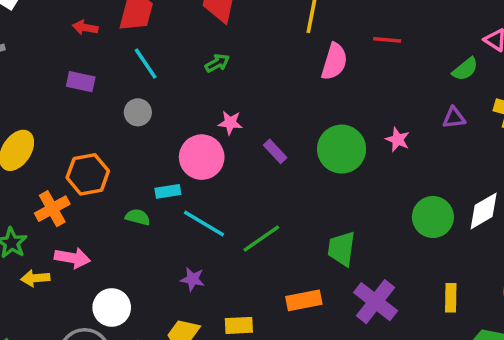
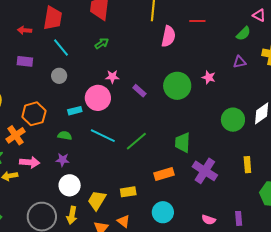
cyan rectangle: (168, 191) -> (75, 111), moved
purple star: (193, 279) -> (63, 160), moved
white circle: (112, 307) -> (70, 185), moved

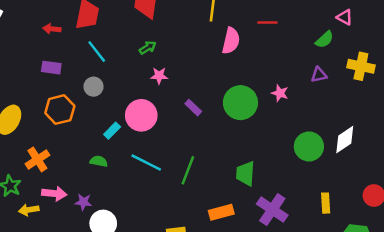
pink star: (112, 77) -> (159, 76), moved
cyan rectangle: (75, 111) -> (112, 131), turned -32
orange hexagon: (34, 114) -> (60, 110), moved
green line: (136, 141) -> (188, 170), turned -30
purple star: (63, 160) -> (83, 202), moved

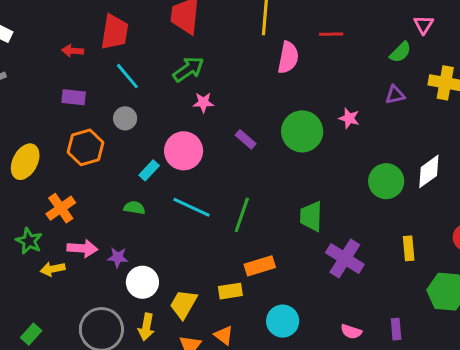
pink triangle: (345, 17) -> (424, 25), turned 35
green arrow: (148, 48) -> (188, 69), size x1.5
orange rectangle: (221, 212) -> (260, 266), moved

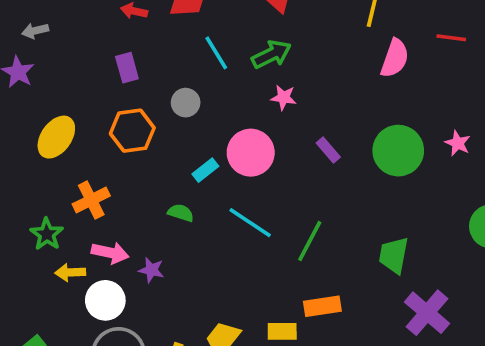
cyan line: (127, 76) -> (216, 53), moved
purple rectangle: (74, 97) -> (127, 68), turned 60
white circle: (142, 282) -> (105, 300), moved

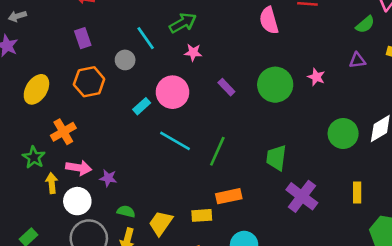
cyan line: (216, 53) -> (146, 38), moved
pink semicircle: (395, 58) -> (269, 20), turned 148
green semicircle: (181, 213) -> (126, 211), moved
yellow arrow: (70, 272) -> (52, 183), turned 90

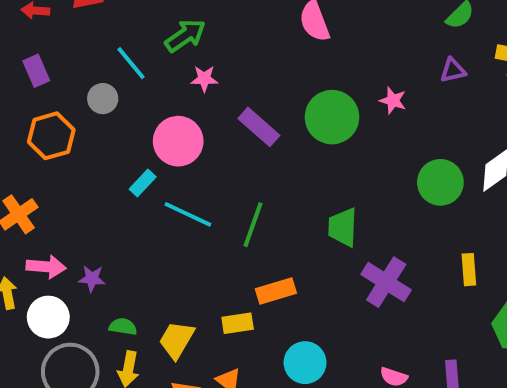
purple rectangle: (226, 87) -> (259, 127), size x1.5
cyan rectangle: (142, 106) -> (143, 183), moved

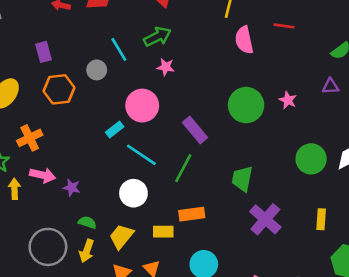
purple rectangle: (36, 71) -> (43, 52), moved
purple rectangle: (259, 127) -> (195, 130), moved
white circle: (48, 317) -> (133, 193), moved

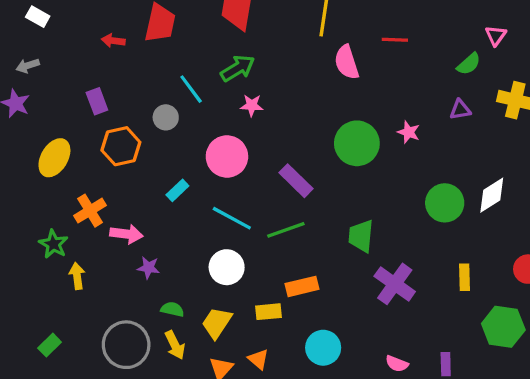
cyan rectangle: (115, 130) -> (177, 190), moved
green line: (183, 168) -> (286, 230), turned 48
pink arrow: (43, 175) -> (126, 234), moved
yellow arrow: (87, 251) -> (175, 345), turned -40

